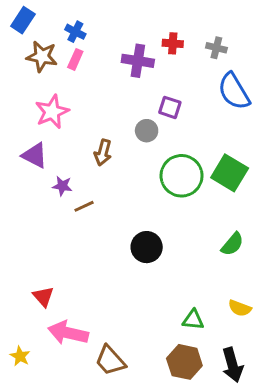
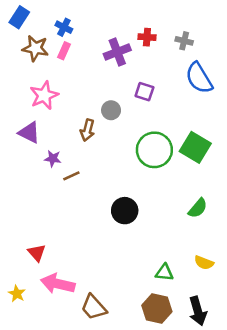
purple cross: (138, 61) -> (117, 52), turned -30
gray circle: (147, 131) -> (111, 110), moved
yellow star: (20, 356) -> (17, 294), moved

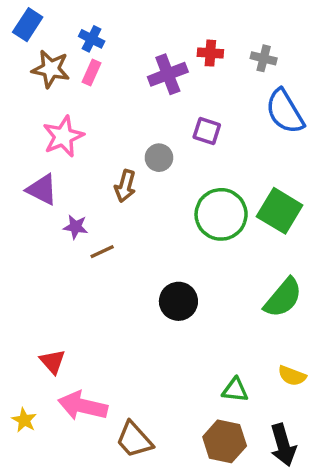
green semicircle: (198, 208) -> (283, 298), size x1.4

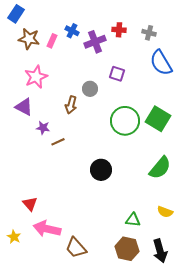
blue cross: (92, 39) -> (72, 31), moved

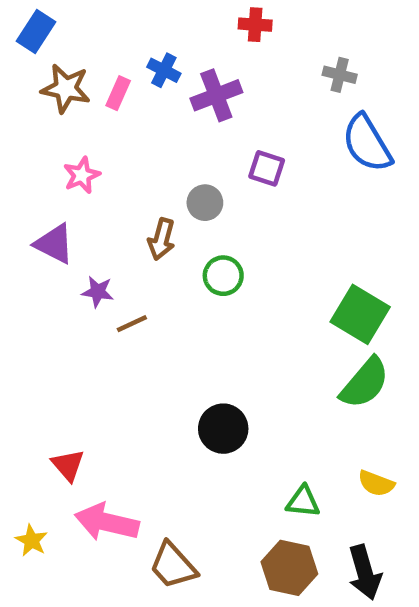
red cross: (119, 30) -> (255, 25), moved
pink star: (36, 77) -> (82, 175), size x0.7
green square: (158, 119) -> (360, 314), moved
green circle: (125, 121) -> (223, 276), moved, size x0.6
black circle: (101, 170) -> (223, 429), moved

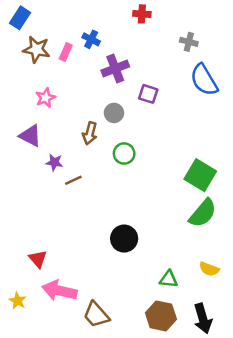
purple cross: (216, 95) -> (115, 69), moved

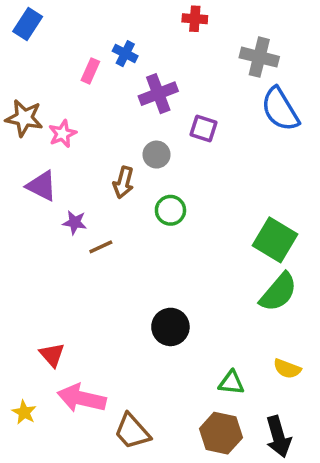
gray cross: (189, 42) -> (259, 57), size x1.5
brown star: (37, 49) -> (24, 118), moved

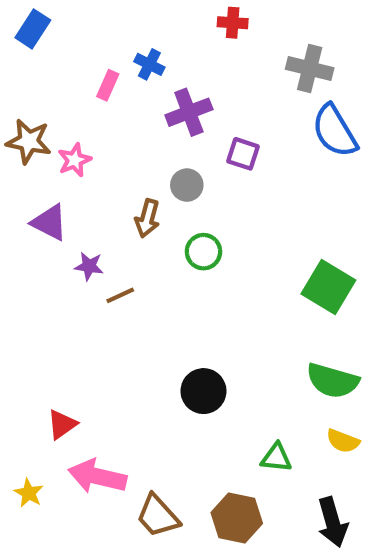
green semicircle: (278, 292) -> (333, 381), moved, turned 66
red triangle: (52, 355) -> (62, 424), turned 36
brown hexagon: (221, 433) -> (237, 518), moved

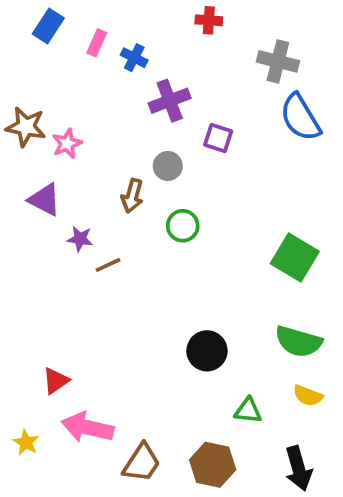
blue rectangle: (33, 29) -> (48, 26), moved
pink rectangle: (108, 85) -> (97, 43), moved
black circle: (203, 391) -> (207, 351), moved
brown trapezoid: (158, 516) -> (142, 463), turned -105

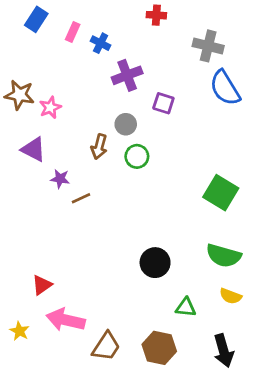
green circle: (183, 226) -> (137, 156), moved

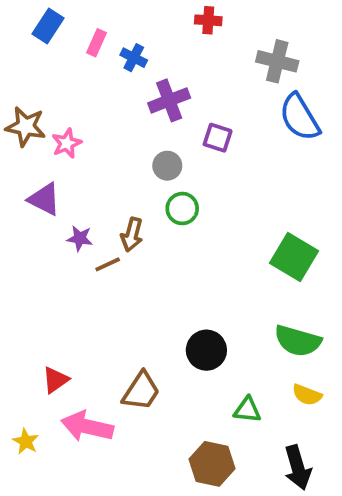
brown arrow: (99, 147) -> (132, 235), moved
brown trapezoid: (106, 346) -> (141, 391), moved

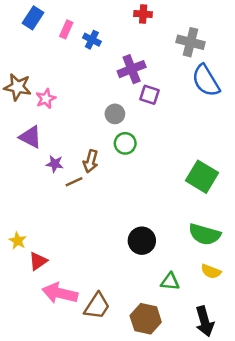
purple cross: (169, 100) -> (132, 69), moved
brown trapezoid: (141, 391) -> (97, 306), moved
yellow star: (26, 441) -> (18, 241), moved

